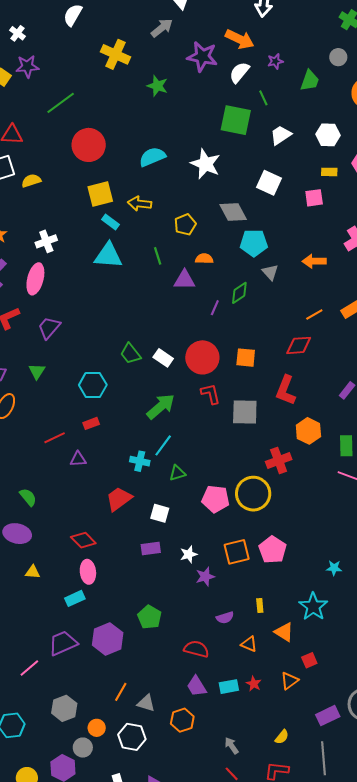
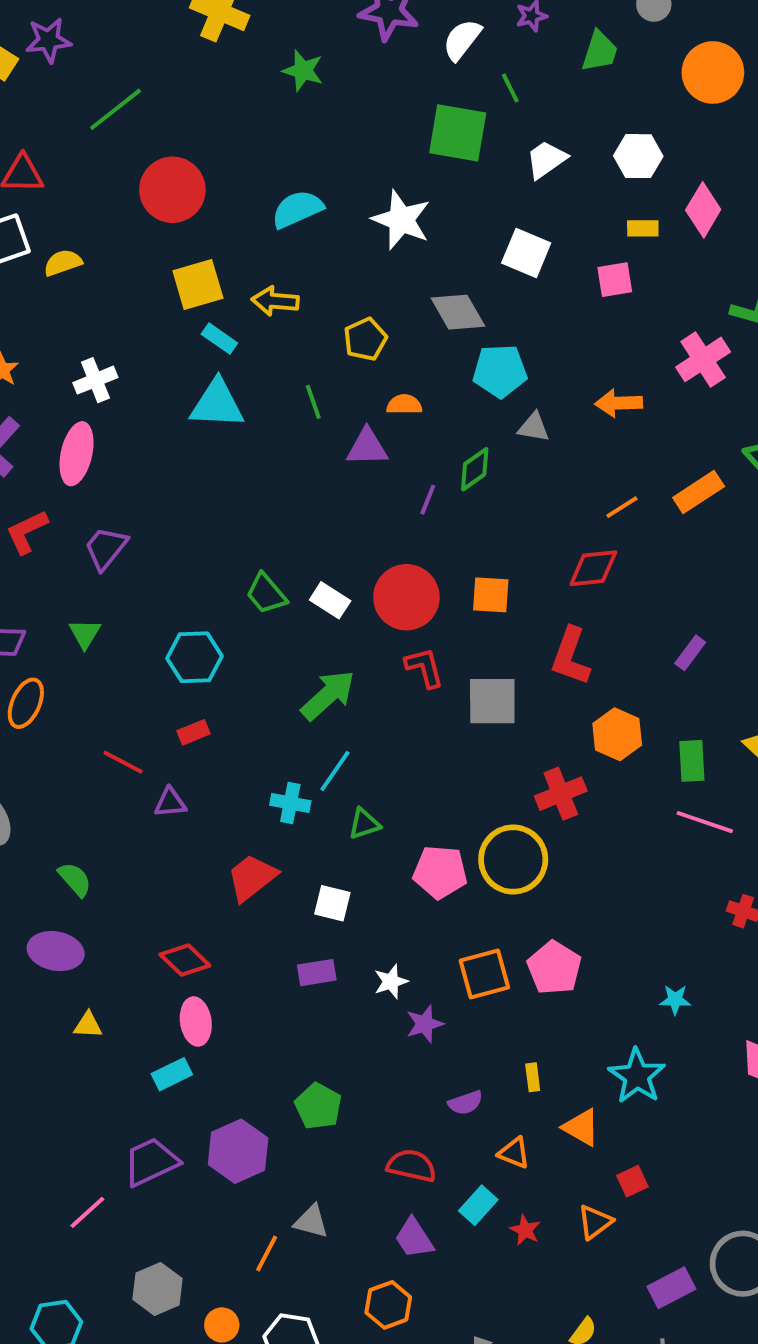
gray triangle: (270, 272) -> (534, 427), turned -36
red line: (55, 438) -> (123, 762), turned 55
cyan rectangle: (229, 687) -> (478, 1205), moved, turned -36
gray triangle: (146, 703) -> (311, 1221), moved

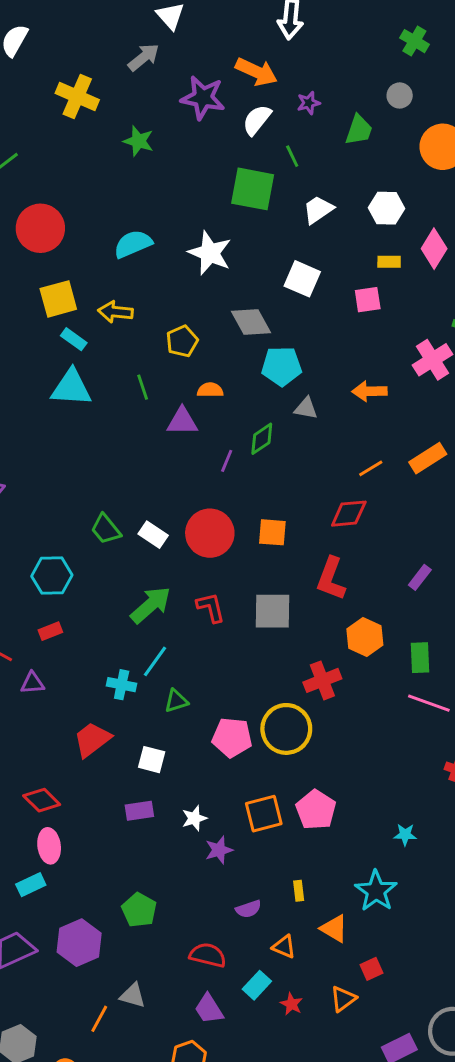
red L-shape: (424, 667) -> (211, 607), moved

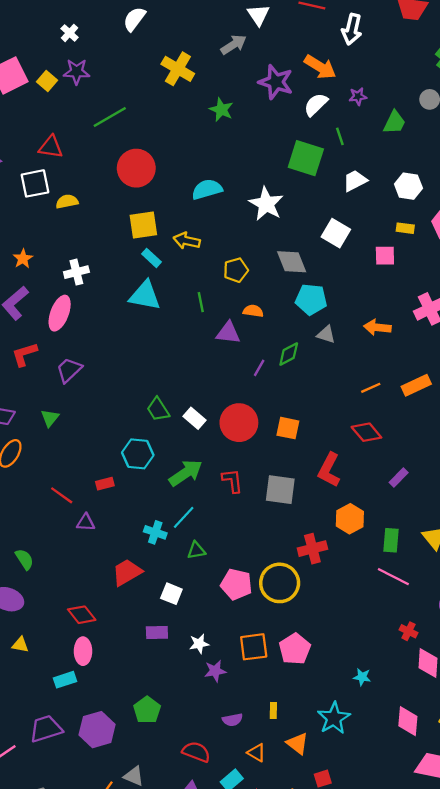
red diamond: (349, 514) -> (366, 432), moved, turned 48
cyan hexagon: (52, 576) -> (138, 454), moved

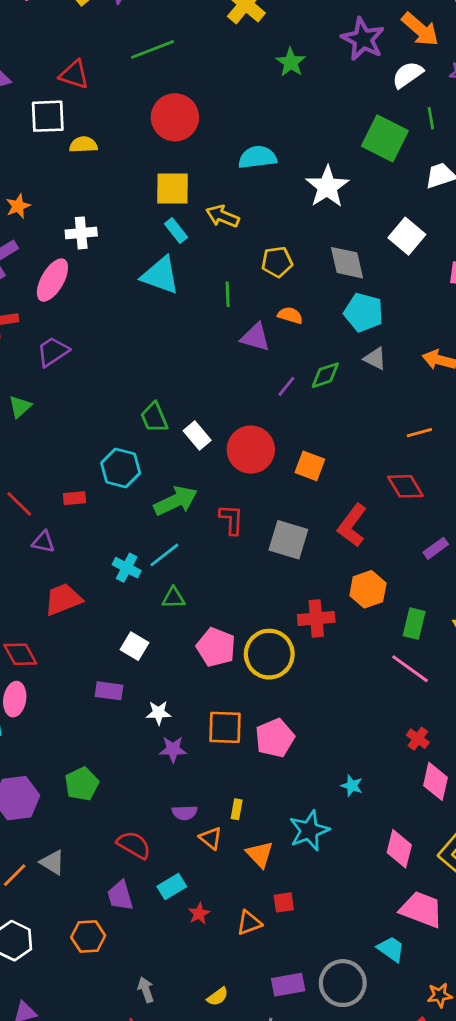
red trapezoid: (127, 572) -> (63, 599), moved
orange triangle: (257, 753) -> (211, 838), moved

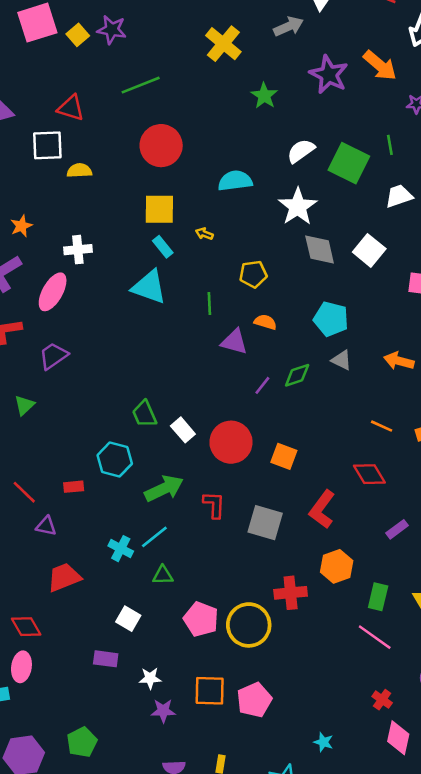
white semicircle: (408, 75) -> (301, 151), moved
yellow arrow: (223, 216) -> (204, 234), size x0.6
gray diamond: (347, 263) -> (320, 249), moved
orange line: (419, 433) -> (382, 426), turned 40

